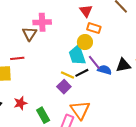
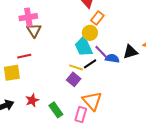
pink cross: (42, 22) -> (28, 17), moved
orange rectangle: (94, 28) -> (97, 18), turned -64

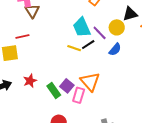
yellow circle: (90, 33) -> (117, 27), moved
black triangle: (130, 52) -> (130, 14), moved
blue semicircle: (112, 58) -> (115, 49), moved, turned 120
purple square: (74, 79) -> (67, 86), moved

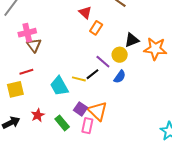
cyan trapezoid: (82, 27) -> (59, 86), moved
purple square: (67, 86) -> (80, 109), moved

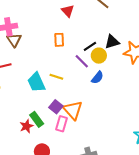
orange rectangle: (96, 28) -> (59, 40), moved, turned -40
black line: (93, 74) -> (90, 46), moved
red star: (38, 115) -> (26, 126), moved

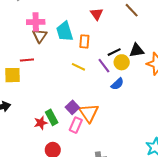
yellow line: (56, 77) -> (78, 67), moved
cyan trapezoid: (36, 82) -> (65, 31), moved

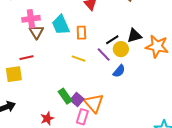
green rectangle: (52, 117) -> (65, 96), moved

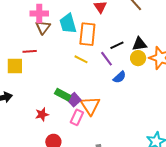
orange rectangle: (81, 33) -> (87, 34), size x1.6
yellow circle: (121, 49) -> (138, 58), moved
green rectangle: (65, 96) -> (63, 95), turned -35

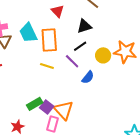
black triangle: (139, 44) -> (84, 26), moved
green rectangle: (63, 95) -> (35, 104), turned -49

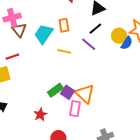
cyan trapezoid: (28, 33) -> (44, 34), moved, turned 65
orange rectangle: (49, 40) -> (64, 25), size x0.6
blue semicircle: (88, 77) -> (127, 43), moved

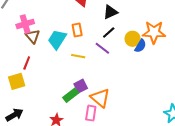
red line: (12, 57) -> (27, 63), turned -48
purple square: (68, 92) -> (81, 86), moved, turned 32

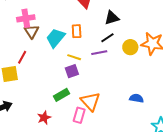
blue semicircle: (140, 46) -> (136, 98), moved, turned -120
purple line: (102, 48) -> (99, 53), turned -56
purple square: (81, 86) -> (72, 71), moved

